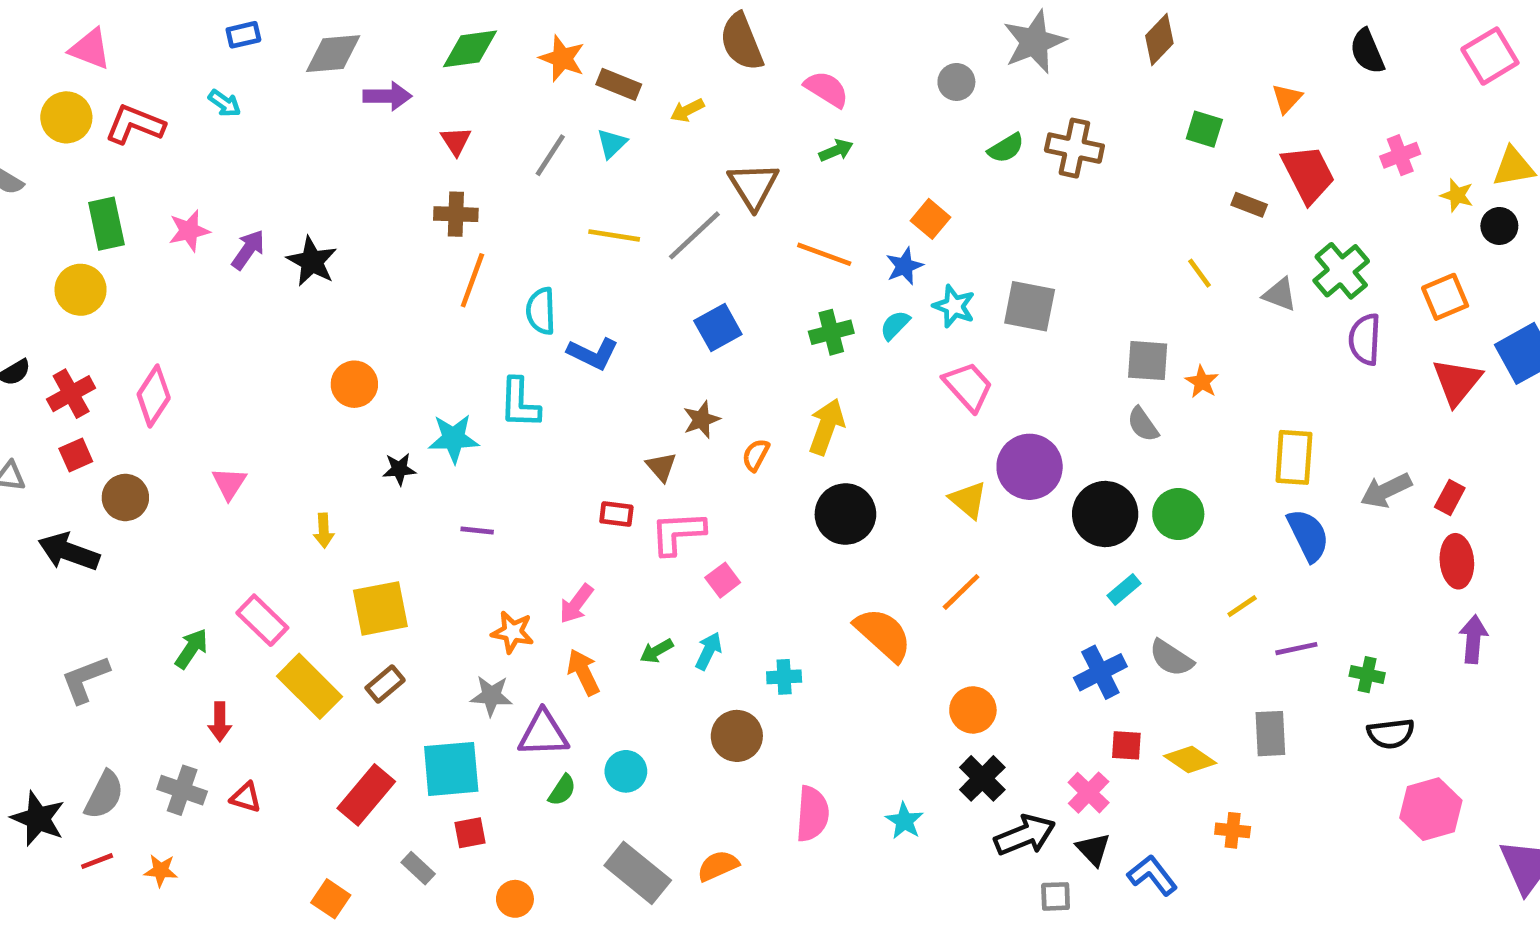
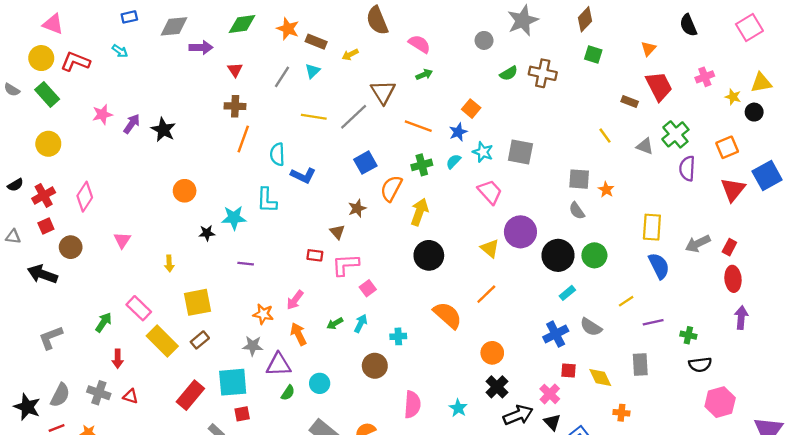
green square: (1204, 129) -> (593, 55), moved
green rectangle: (106, 224) -> (47, 94), moved, turned -30
orange semicircle: (756, 455) -> (391, 188), moved, size x1.6
yellow diamond: (1190, 760) -> (600, 377), turned 30

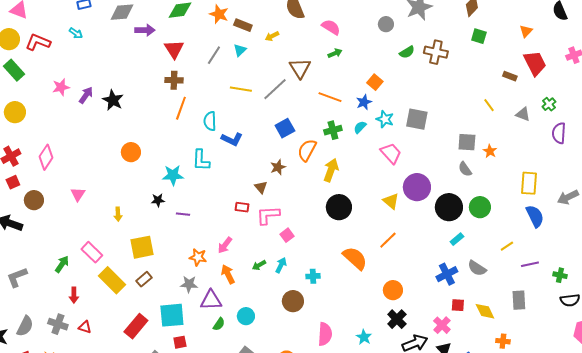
red triangle: (235, 70) -> (174, 49), size x1.5
green cross: (675, 134) -> (549, 104), size x0.6
black star: (207, 233) -> (158, 200), moved

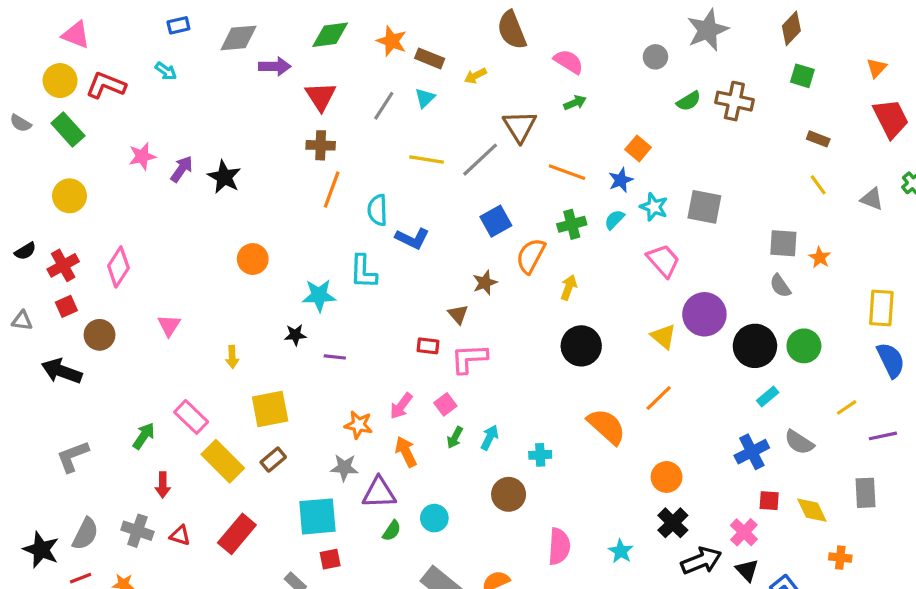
brown rectangle: (510, 76) -> (818, 139), moved
yellow arrow: (331, 170) -> (569, 287), size x0.7
pink square: (287, 235) -> (445, 404), moved
green arrow: (259, 265) -> (455, 437), turned -32
red rectangle: (136, 326) -> (237, 534), moved

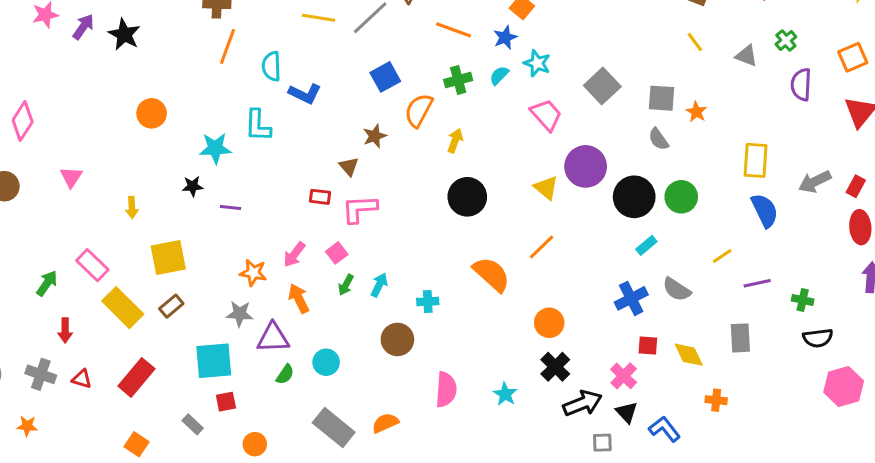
gray square: (704, 207) -> (602, 86), moved, turned 36

